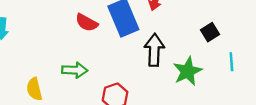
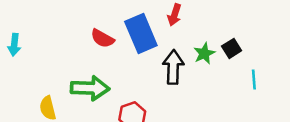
green arrow: (75, 70) -> (90, 88), size x1.4
green star: (187, 71) -> (204, 53), moved, size x0.7

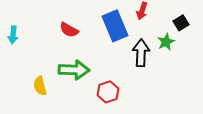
red semicircle: (102, 38) -> (69, 30), moved
black square: (232, 48) -> (181, 23), moved

